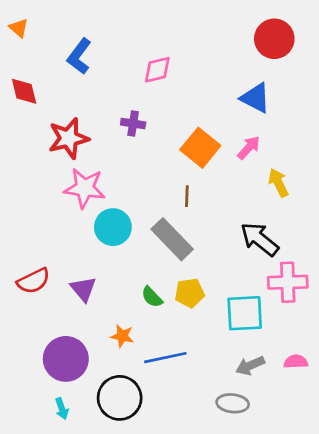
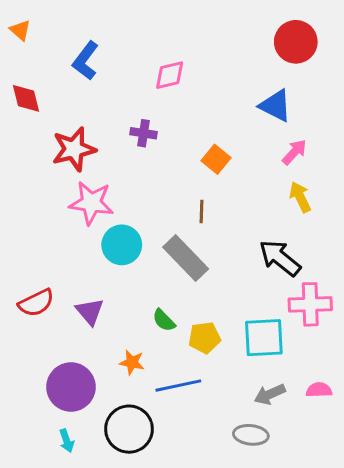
orange square: (200, 148) -> (216, 159), size x0.7
pink arrow: (249, 148) -> (294, 152), moved
yellow pentagon: (190, 293) -> (204, 338), moved

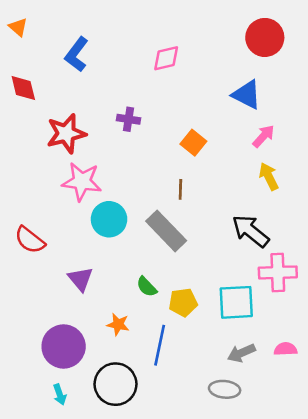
pink diamond: (170, 75) -> (166, 58), moved
red semicircle: (36, 303) -> (30, 240), moved, turned 64
blue line: (178, 386) -> (160, 345), turned -66

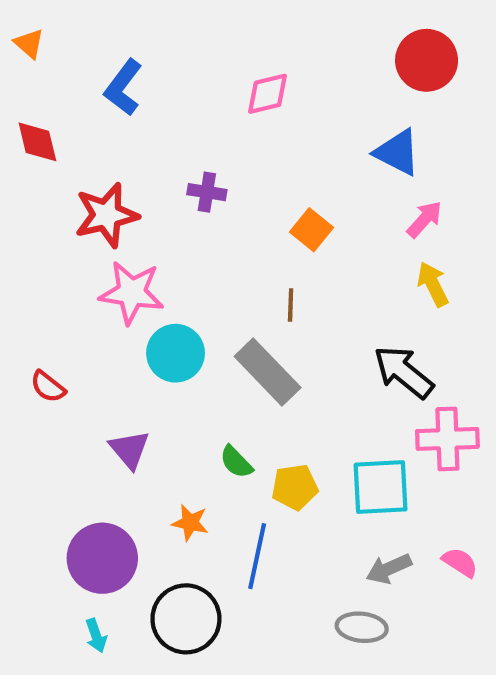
red semicircle: (30, 240) -> (48, 387), size x0.7
pink semicircle: (286, 349) -> (460, 562), turned 35

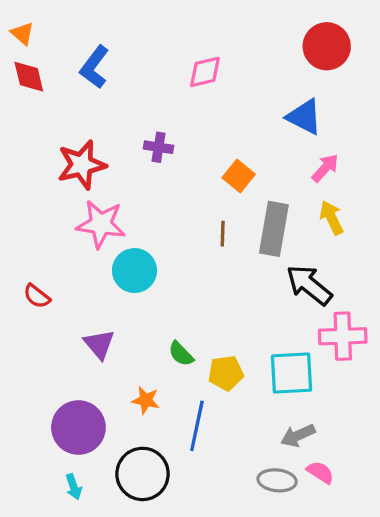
red diamond: (37, 142) -> (29, 77), moved
gray rectangle: (268, 372) -> (274, 229), moved, turned 54
pink semicircle: (460, 562) -> (320, 472), moved

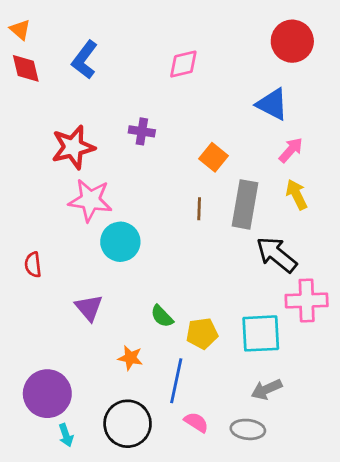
red semicircle: (37, 296) -> (33, 265), turned 45
purple circle: (78, 427) -> (47, 394), moved
pink semicircle: (320, 472) -> (196, 422), moved

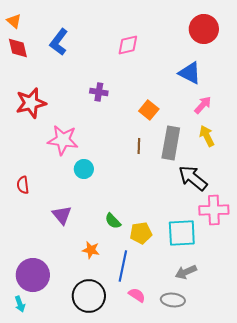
red star: (73, 147) -> (31, 103), moved
cyan circle: (120, 242) -> (84, 169), size x0.7
cyan arrow: (66, 435) -> (20, 304), moved

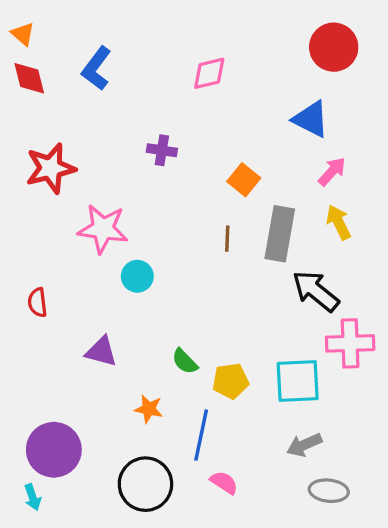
purple triangle: (62, 215) -> (101, 352), turned -35
gray ellipse: (173, 300) -> (329, 491), moved

